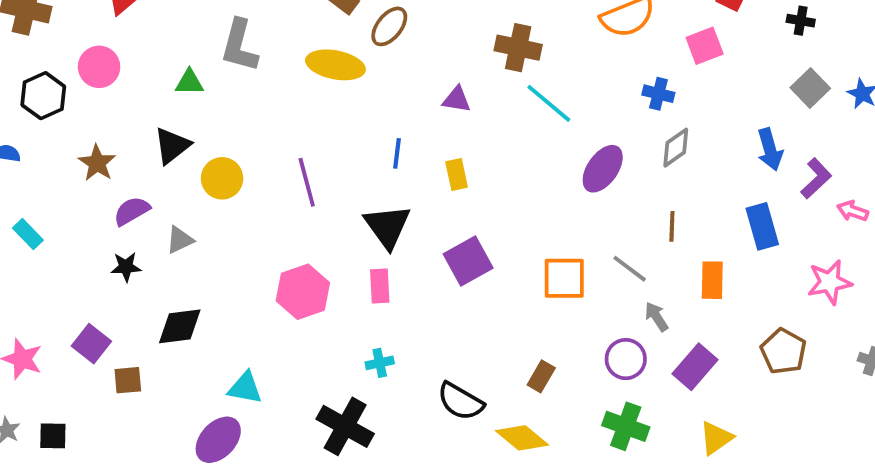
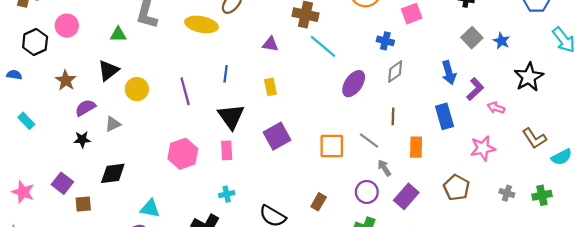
blue line: (397, 153) -> (226, 74), moved

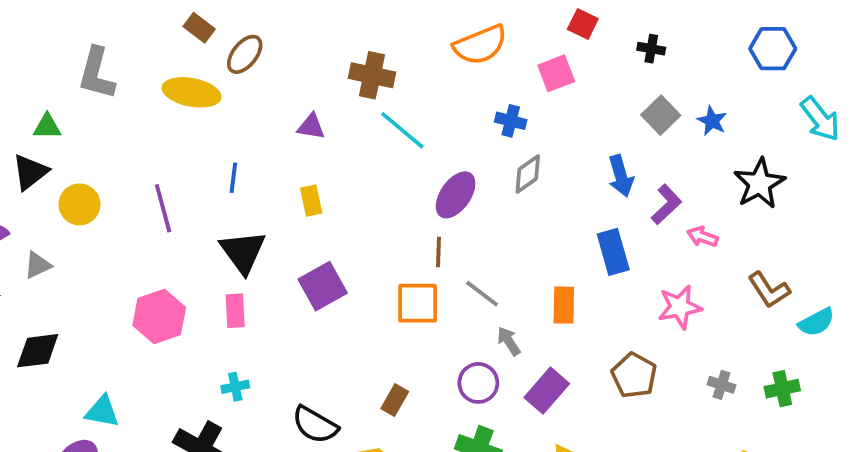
green triangle: (118, 34) -> (47, 127), moved
brown line: (393, 116) -> (438, 252), moved

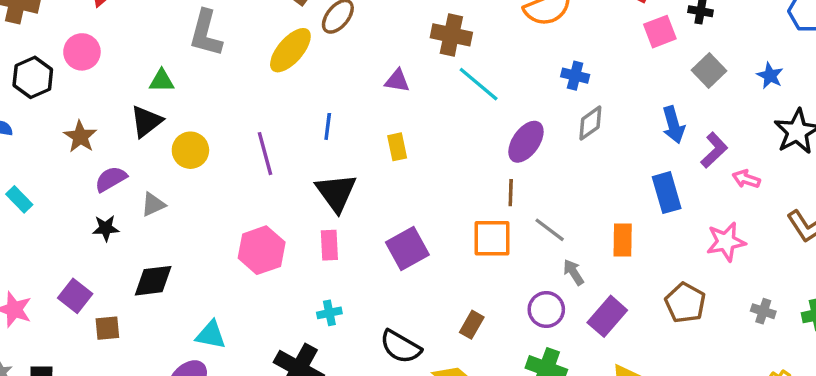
pink square: (556, 73) -> (660, 32), moved
yellow ellipse: (192, 92) -> (290, 50), turned -60
blue star: (712, 121) -> (770, 76), moved
purple square: (323, 286) -> (407, 248), moved

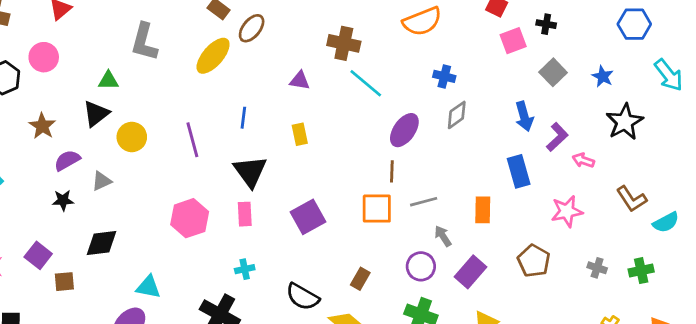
gray line: (550, 230) -> (424, 202), turned -52

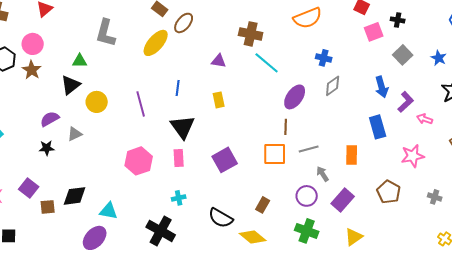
brown star: (42, 126) -> (32, 70), moved
black diamond: (102, 243) -> (75, 196), moved

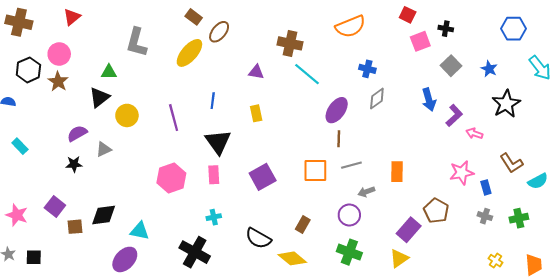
brown line: (286, 127) -> (339, 139), moved
blue rectangle: (378, 127) -> (486, 187), moved, size x0.6
gray arrow: (323, 174) -> (366, 192), turned -77
purple rectangle: (343, 200) -> (409, 230), moved

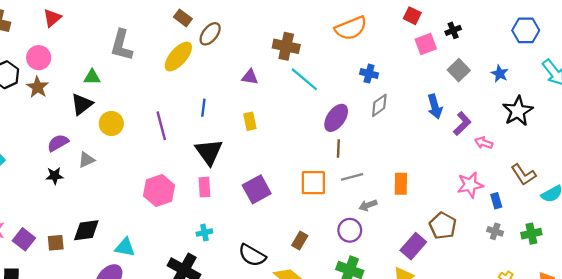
black cross: (446, 29) -> (453, 30), turned -32
purple square: (55, 207) -> (24, 239), moved

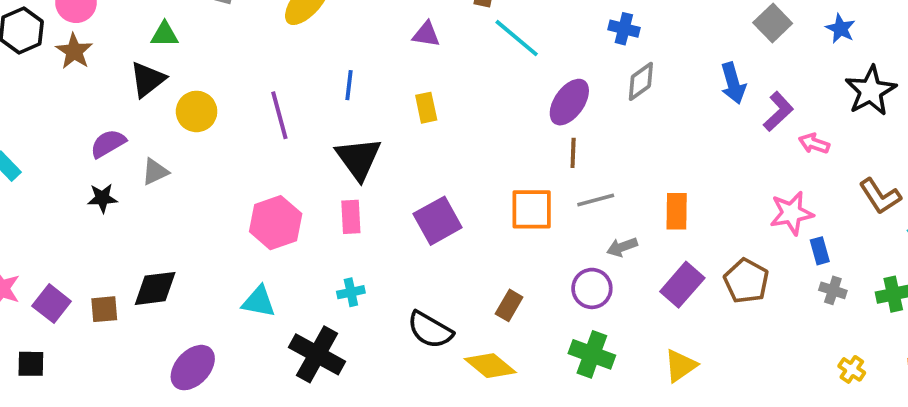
blue rectangle: (496, 201) -> (820, 251), moved
purple rectangle: (413, 246) -> (682, 285), moved
cyan triangle: (125, 247) -> (259, 302), moved

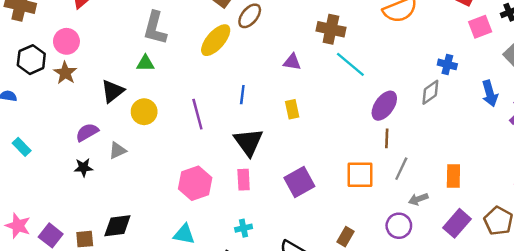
blue cross: (624, 29) -> (447, 64), moved
green triangle: (165, 34) -> (145, 63), moved
gray line: (596, 200) -> (401, 169), turned -50

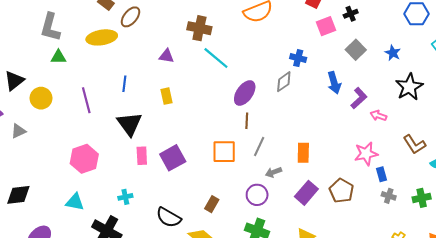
yellow ellipse: (216, 40) -> (102, 37), turned 40
green triangle: (145, 63) -> (58, 57), moved
pink rectangle: (244, 180) -> (142, 156), moved

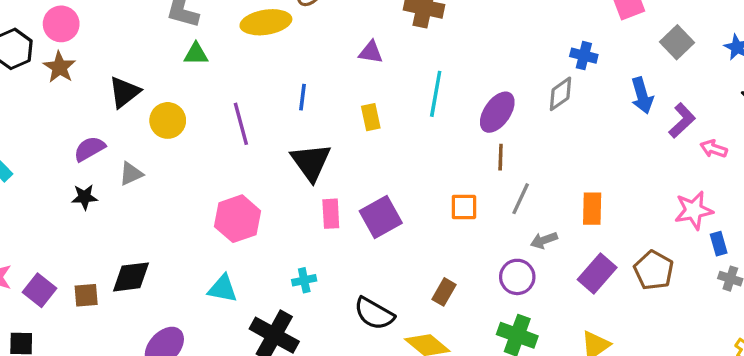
cyan line: (216, 58) -> (436, 94), moved, turned 60
orange square: (224, 152) -> (464, 207), size x0.7

